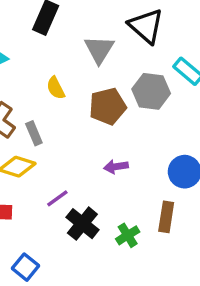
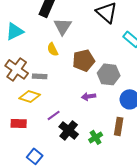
gray triangle: (99, 49) -> (63, 26), moved
gray hexagon: (151, 91) -> (109, 74), moved
gray rectangle: (34, 133) -> (40, 76), turned -64

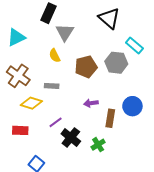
gray hexagon: (109, 74) -> (116, 63), moved
gray rectangle: (40, 76) -> (52, 86), moved
brown rectangle: (119, 126) -> (110, 118), moved

